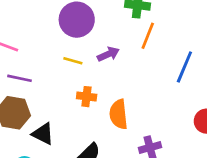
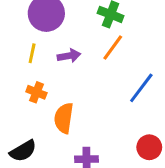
yellow line: (73, 61) -> (32, 53), turned 72

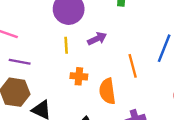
orange line: (113, 48) -> (133, 66), moved, turned -35

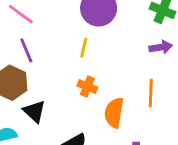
purple arrow: (97, 39) -> (161, 47), moved
purple line: (20, 62) -> (26, 50), turned 40

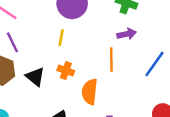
orange line: (151, 93) -> (111, 59), moved
black triangle: (34, 111) -> (35, 77), moved

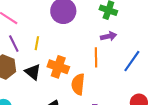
yellow line: (61, 38) -> (37, 43), moved
orange cross: (66, 71) -> (58, 67), size x1.5

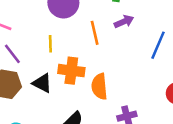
yellow line: (37, 43) -> (50, 44), moved
orange line: (96, 57) -> (95, 33), moved

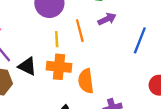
yellow line: (50, 44) -> (57, 39), moved
black triangle: (42, 83) -> (27, 66), moved

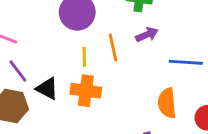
blue line: (140, 40) -> (186, 62), turned 70
orange semicircle: (86, 81) -> (167, 103), moved

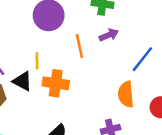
yellow line: (84, 57) -> (37, 61), moved
blue line: (186, 62) -> (142, 59), turned -56

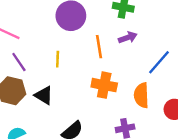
black triangle: (22, 81) -> (44, 95), moved
orange cross: (56, 83) -> (104, 85), moved

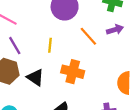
orange line: (99, 47) -> (88, 36), turned -36
orange cross: (104, 85) -> (73, 72), moved

